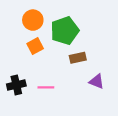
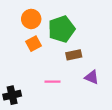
black cross: (16, 85) -> (12, 95), moved
pink line: (46, 87) -> (52, 82), moved

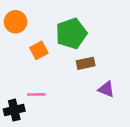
orange circle: (31, 19) -> (16, 22), moved
pink line: (52, 82) -> (36, 94), moved

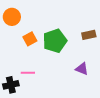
green pentagon: (71, 33) -> (55, 41), moved
brown rectangle: (86, 63) -> (89, 35), moved

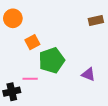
brown rectangle: (89, 35) -> (96, 20), moved
green pentagon: (55, 41) -> (52, 60), moved

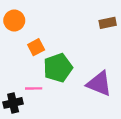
purple triangle: (88, 74) -> (99, 84), size x1.6

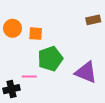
orange circle: (14, 21) -> (13, 28), moved
orange square: (36, 47) -> (36, 34), moved, turned 32

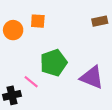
orange square: (36, 34) -> (38, 21), moved
pink line: (29, 76) -> (31, 82), turned 40

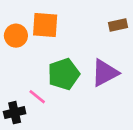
orange square: (38, 21) -> (45, 25), size x1.5
purple triangle: (92, 77) -> (105, 73), moved, turned -50

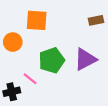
orange circle: (16, 36) -> (13, 42), moved

